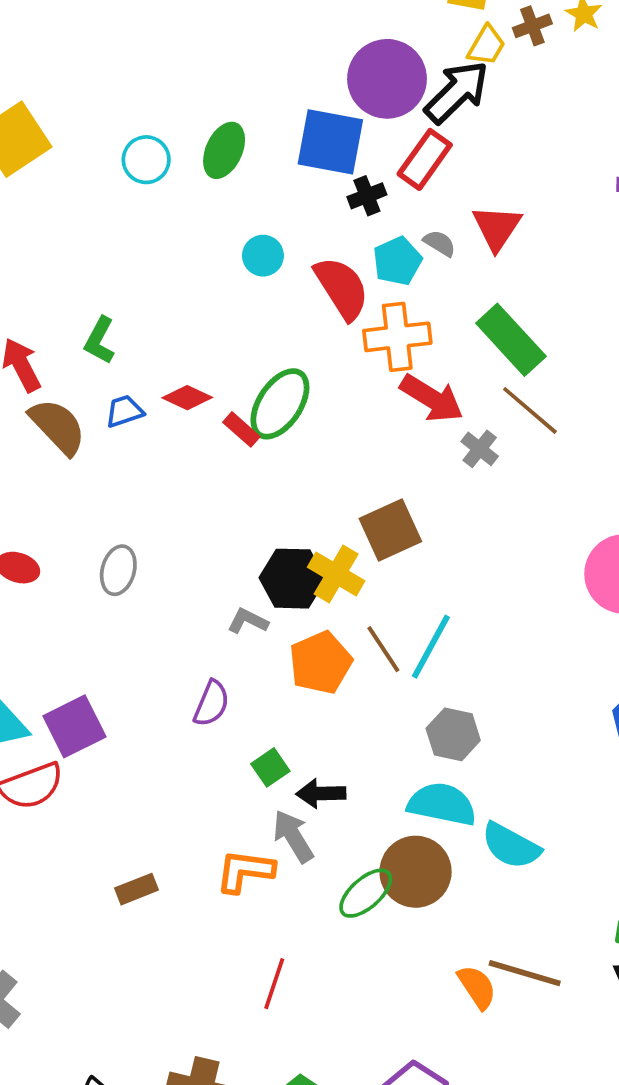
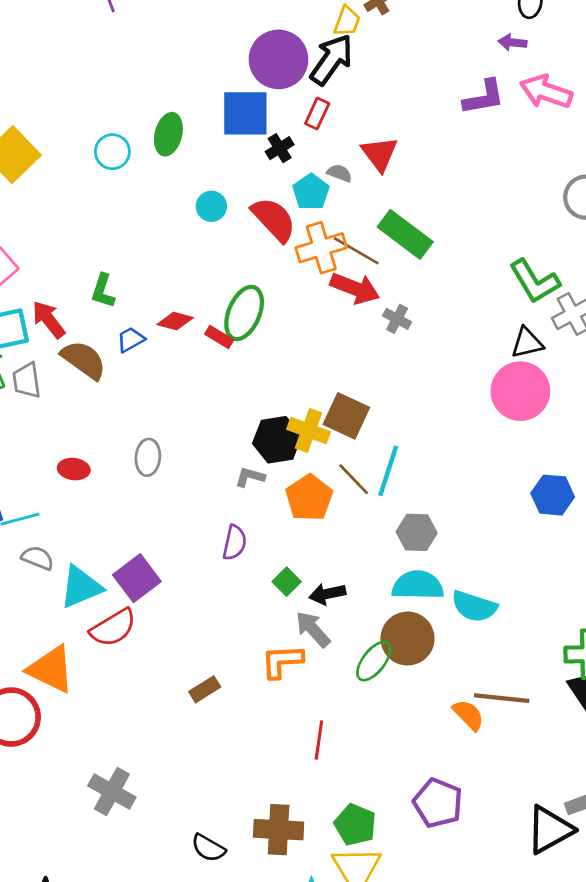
red rectangle: (425, 159) -> (317, 114), size x0.7
brown line: (530, 410) -> (356, 251), moved
brown square: (390, 530) -> (346, 416), moved, turned -30

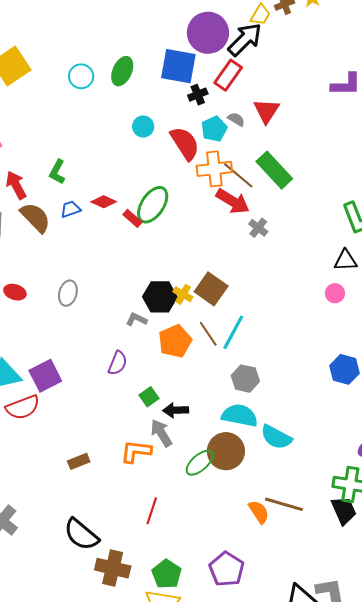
red rectangle: (317, 114) -> (228, 75), size x1.4
pink circle: (520, 391) -> (335, 293), size x0.5
yellow cross: (309, 430) -> (183, 294), size x0.7
black semicircle: (208, 848) -> (81, 534), moved, size x1.5

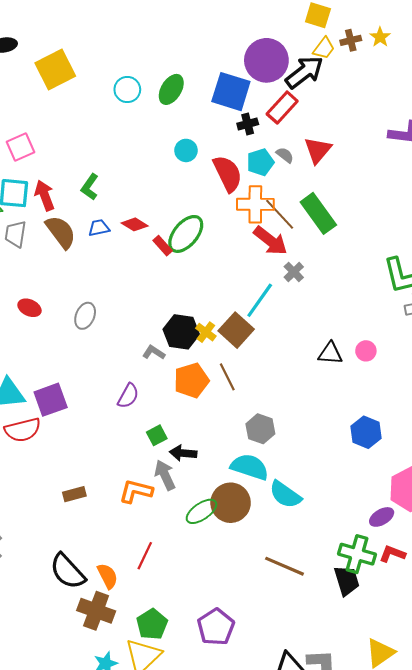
black triangle: (346, 260) -> (330, 353), moved
cyan line: (233, 332) -> (260, 300), moved
orange semicircle: (259, 512) -> (108, 576), moved

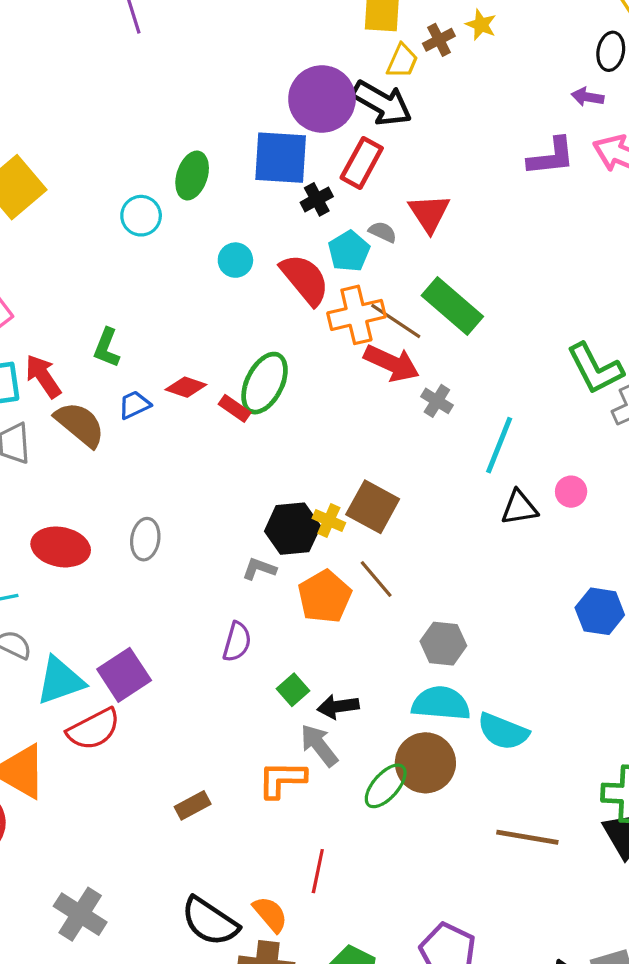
black arrow: (304, 72) -> (382, 103), turned 81
cyan circle: (127, 90) -> (141, 216), moved
cyan line: (260, 300) -> (499, 445), moved
red ellipse: (29, 308) -> (61, 547), size x1.6

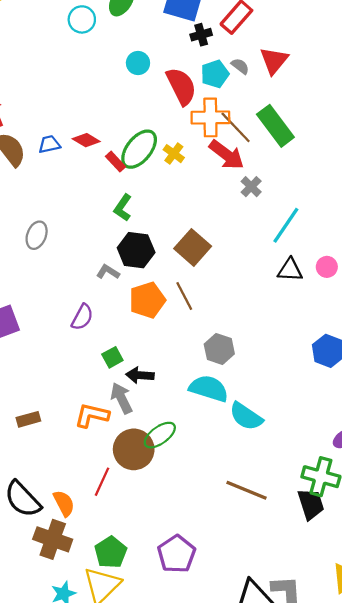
green L-shape: (107, 348) -> (123, 208), moved
yellow cross: (329, 520) -> (174, 154), moved
brown circle: (425, 763) -> (134, 449), moved

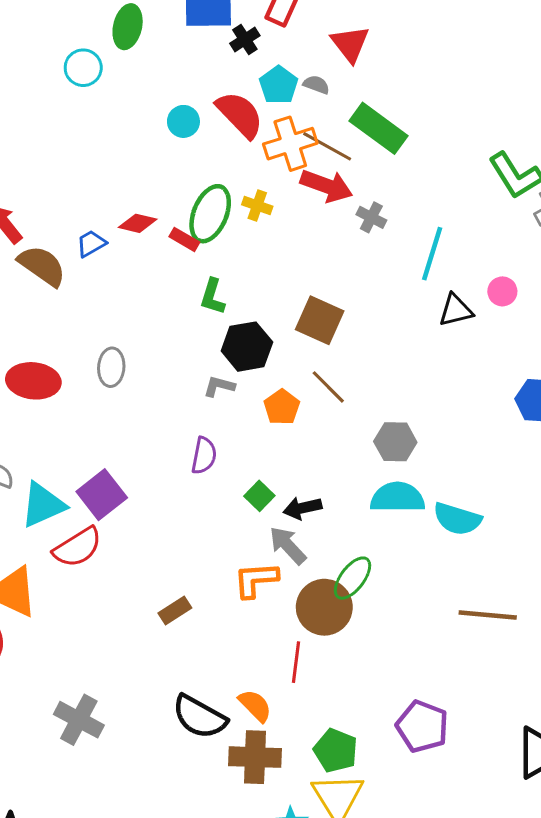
cyan circle: (138, 63) -> (183, 121), moved
gray semicircle: (240, 66) -> (316, 85), moved
orange pentagon: (147, 300) -> (282, 407), size x0.7

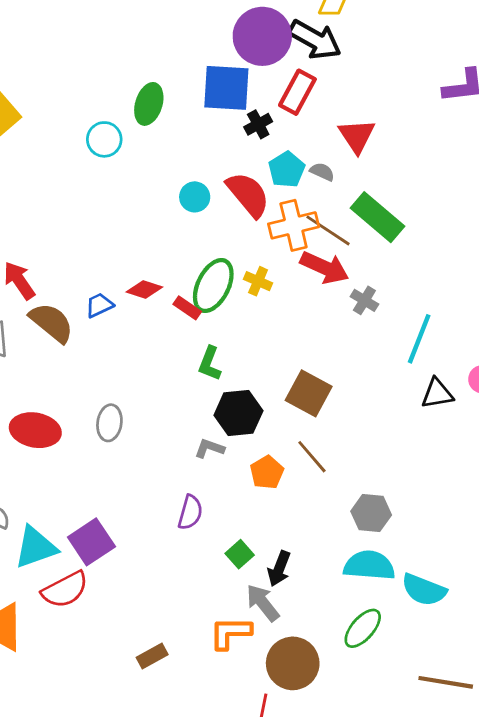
black arrow: (302, 508) -> (279, 569), turned -60
green ellipse: (352, 578) -> (363, 628), moved

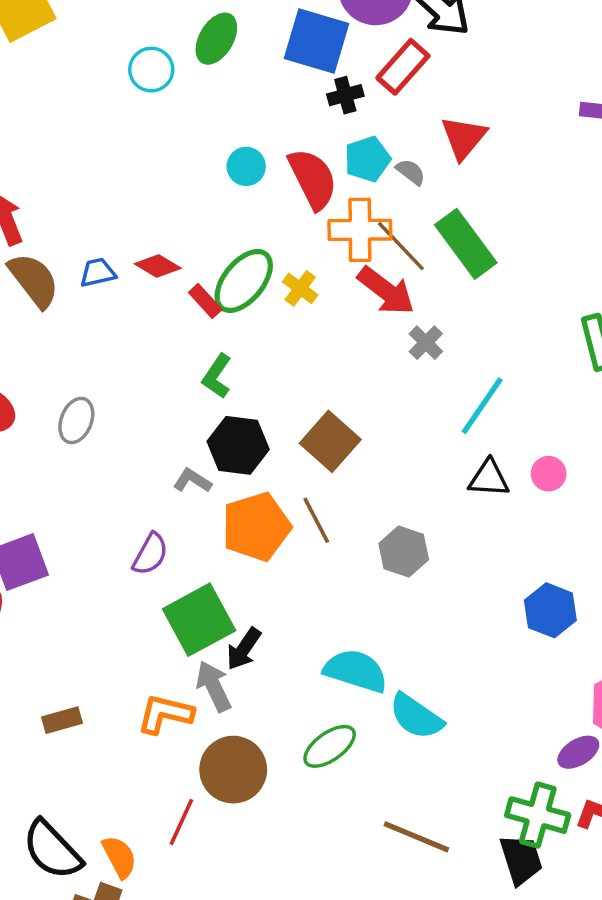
orange pentagon: (267, 472) -> (256, 527), size x1.6
gray hexagon: (371, 513) -> (404, 552), moved
green square: (240, 554) -> (199, 620), size x2.0

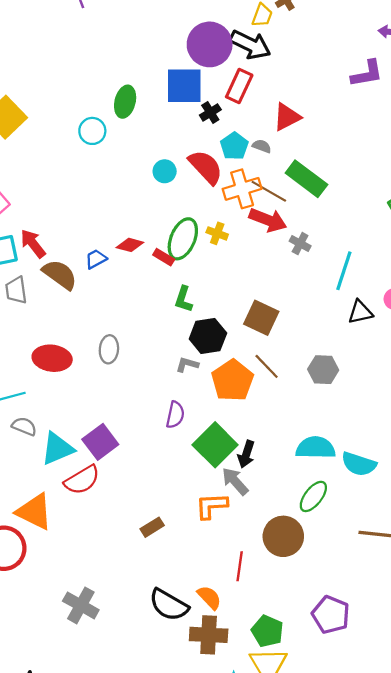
red triangle: (464, 138) -> (287, 117), turned 40
brown circle: (233, 770) -> (283, 536), moved

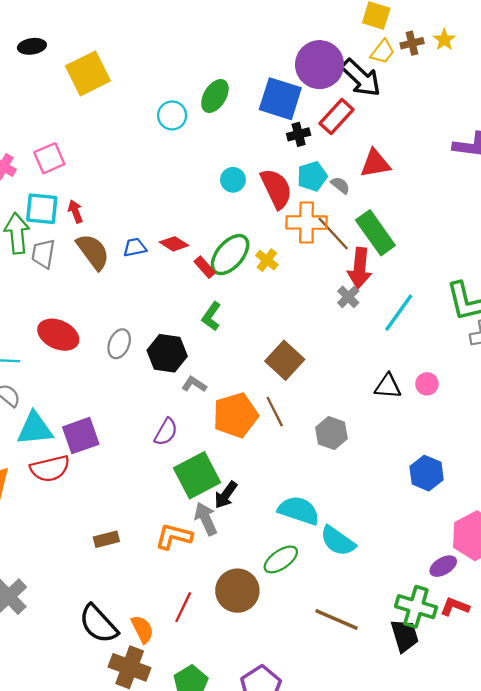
red arrow: (268, 220) -> (360, 268), moved, turned 57
red arrow: (33, 244) -> (75, 211), size x0.7
cyan line: (344, 271) -> (399, 313), moved
black hexagon: (208, 336) -> (167, 353), moved

